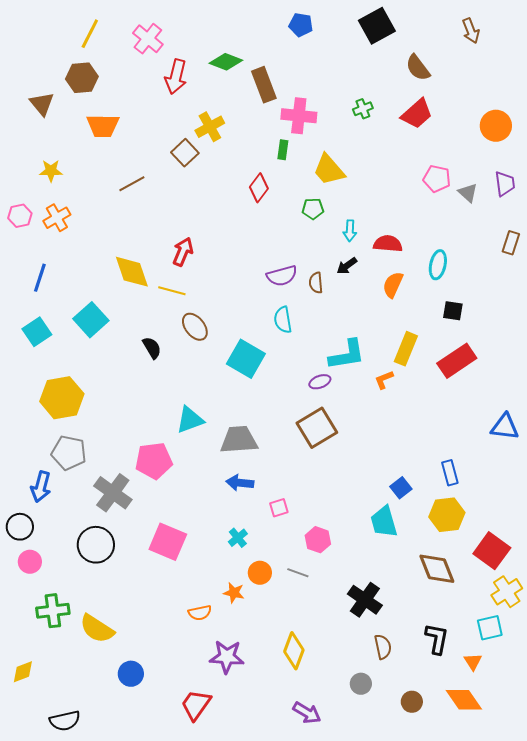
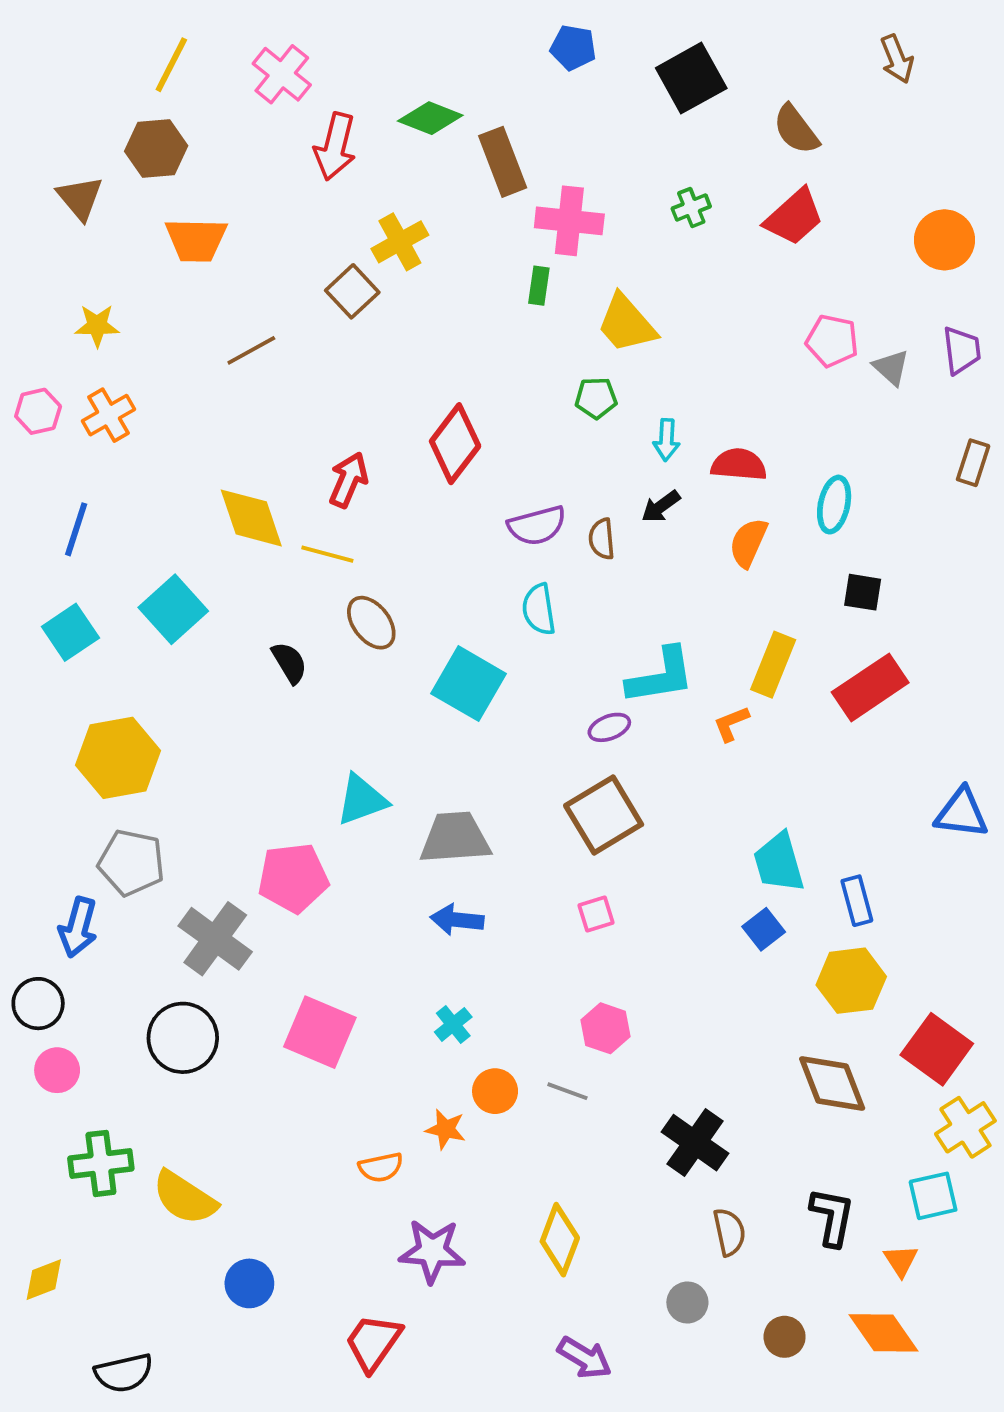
black square: (377, 26) -> (691, 78), moved
red diamond: (259, 188) -> (455, 444), moved, size x1.4
pink square: (279, 508) -> (596, 914), moved
cyan trapezoid: (384, 522) -> (779, 863), moved

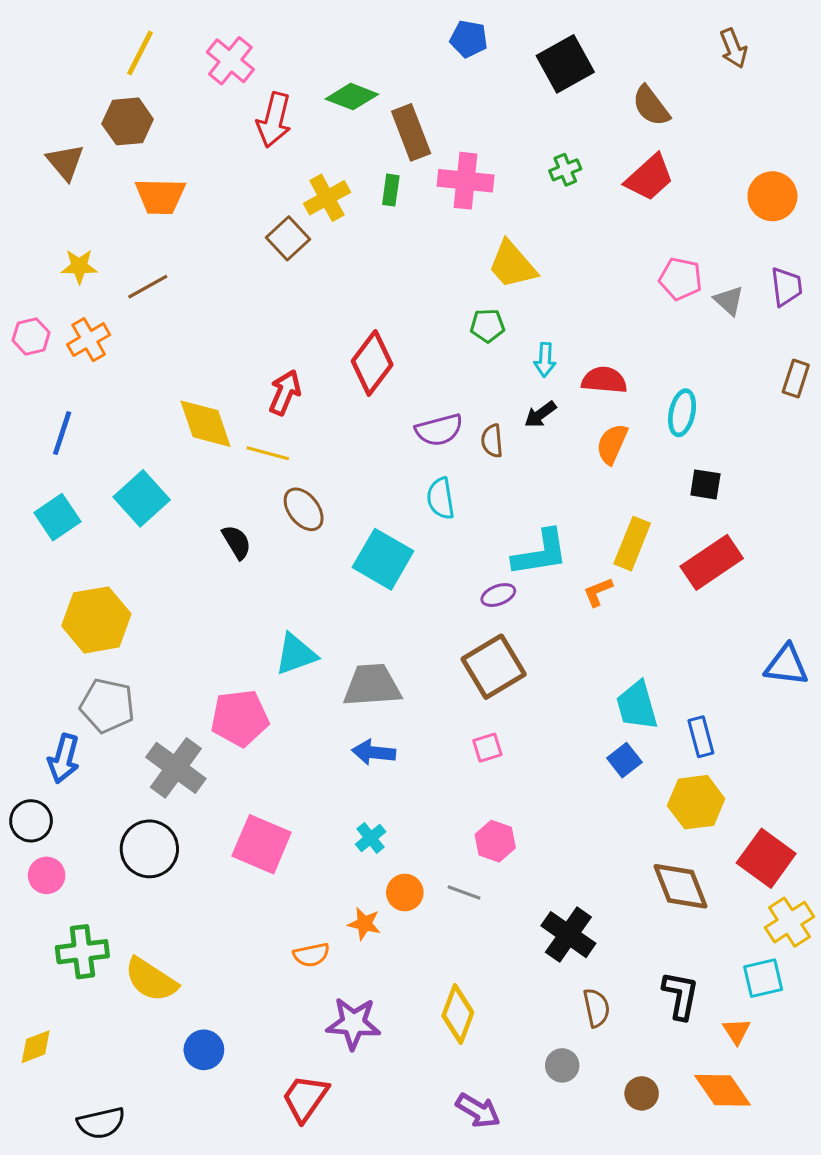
green rectangle: (539, 286) -> (391, 190), moved
brown line: (251, 350) -> (148, 287), moved

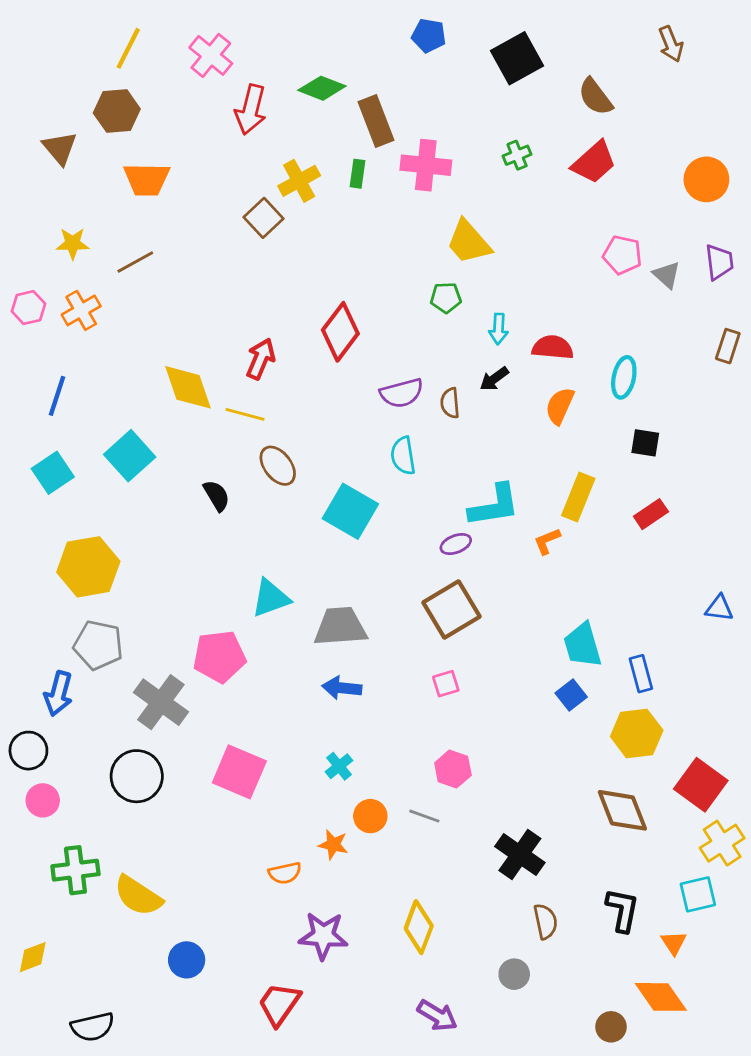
red rectangle: (712, 562) -> (651, 514), size x0.6
blue triangle: (786, 665) -> (719, 608), size x0.7
brown circle: (642, 1093) -> (611, 1027), moved

